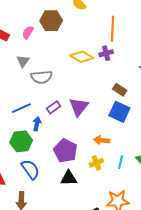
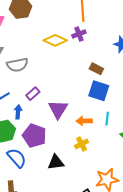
purple triangle: (79, 107) -> (58, 109), moved
purple pentagon: (65, 151) -> (34, 136), moved
cyan line: (121, 162) -> (107, 119), moved

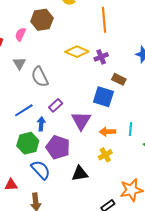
purple cross: (79, 34) -> (101, 57), moved
gray semicircle: (17, 65) -> (40, 77), turned 75
blue square: (99, 91) -> (103, 97), moved

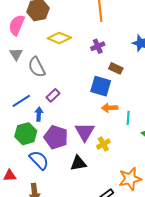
pink semicircle: (20, 34) -> (17, 25), size x1.5
yellow diamond: (77, 52) -> (59, 38), moved
purple triangle: (81, 121) -> (85, 132), moved
orange arrow: (107, 132) -> (110, 108), moved

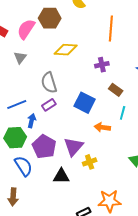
yellow diamond: (59, 38) -> (66, 50), turned -30
gray semicircle: (37, 67) -> (49, 83), moved
blue square: (101, 86) -> (85, 103), moved
cyan line: (128, 118) -> (123, 113), moved

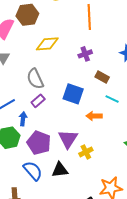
cyan line: (123, 113) -> (112, 99), turned -72
blue semicircle: (23, 166) -> (33, 171), moved

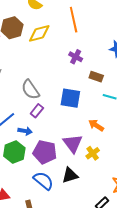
yellow diamond: (47, 44) -> (39, 33), moved
purple cross: (85, 54) -> (76, 57), turned -32
orange arrow: (94, 116) -> (96, 125), moved, turned 42
blue arrow: (23, 119) -> (25, 131), turned 104

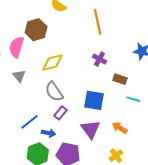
yellow diamond: (39, 33) -> (52, 62), moved
purple triangle: (73, 143) -> (90, 129), moved

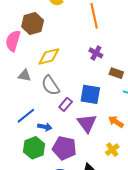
gray triangle: (19, 76) -> (25, 75), moved, turned -40
purple rectangle: (61, 113) -> (66, 104), moved

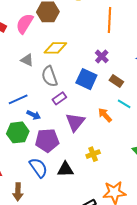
blue square: (90, 94) -> (86, 79), moved
orange arrow: (116, 122) -> (105, 115), moved
purple pentagon: (64, 148) -> (47, 140), turned -30

